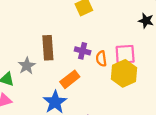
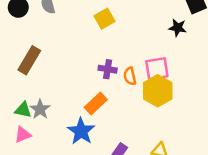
brown rectangle: (48, 48) -> (29, 60), moved, turned 40
gray star: (27, 66) -> (40, 109), moved

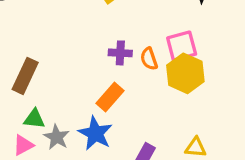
brown rectangle: (29, 60) -> (25, 76), moved
gray star: (40, 109) -> (57, 137), moved
green triangle: (23, 110) -> (34, 119), moved

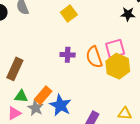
purple cross: (120, 53) -> (68, 55), moved
orange semicircle: (149, 59) -> (94, 57), size x1.5
orange rectangle: (110, 97) -> (43, 95), moved

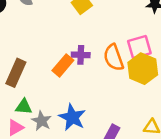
orange rectangle: (43, 95) -> (63, 65), moved

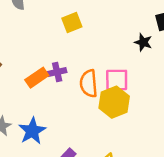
purple cross: (81, 55) -> (57, 72), turned -30

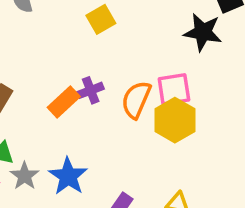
black star: (143, 42) -> (203, 32), size x1.5
orange semicircle: (89, 83) -> (136, 100), turned 36

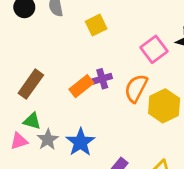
yellow square: (101, 19) -> (96, 25), moved
pink square: (174, 89) -> (154, 49), moved, turned -32

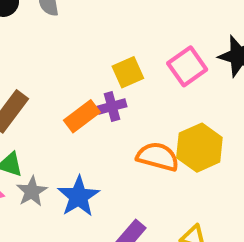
yellow square: (96, 25) -> (128, 72), moved
orange semicircle: (136, 88) -> (158, 157), moved, turned 76

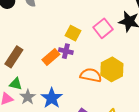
yellow square: (128, 72) -> (73, 33), turned -35
purple cross: (112, 106) -> (66, 51), turned 32

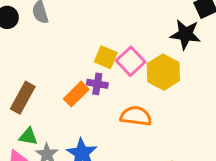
pink square: (103, 28) -> (131, 61), moved
yellow hexagon: (112, 69) -> (163, 72), moved

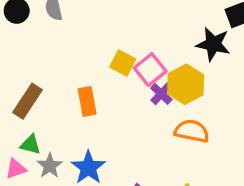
purple cross: (97, 84) -> (161, 94), moved, turned 30
orange rectangle: (76, 94) -> (87, 101), turned -60
orange semicircle: (136, 116) -> (192, 131), moved

